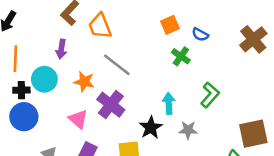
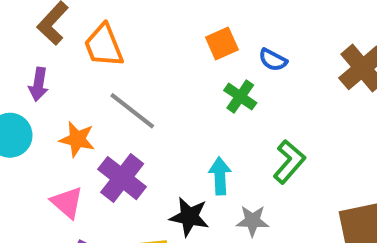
black star: (151, 128) -> (189, 217), turned -30

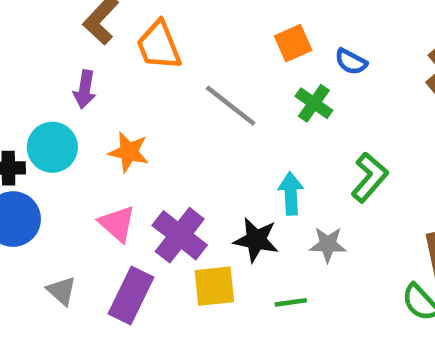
gray line: (132, 111) -> (231, 106), moved
purple cross: (122, 178) -> (180, 235), moved

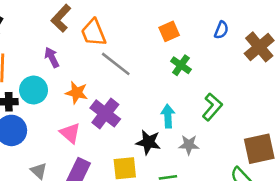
blue semicircle: (351, 62) -> (221, 30), moved, turned -96
purple arrow: (85, 89) -> (52, 57), turned 144
gray line: (231, 106) -> (116, 64), moved
purple cross: (180, 235) -> (105, 113), moved

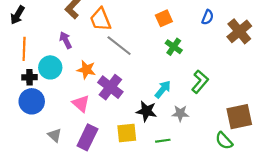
cyan arrow: (168, 116) -> (163, 89), turned 42

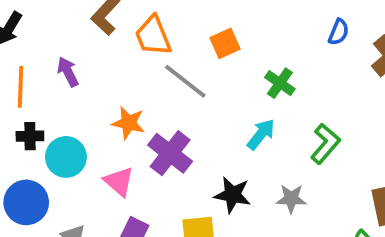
orange square: (164, 18) -> (225, 43), moved
purple arrow: (66, 40) -> (68, 72), moved
cyan circle: (50, 67) -> (66, 157), moved
cyan arrow: (163, 89) -> (261, 134), moved
blue circle: (32, 101) -> (26, 202), moved

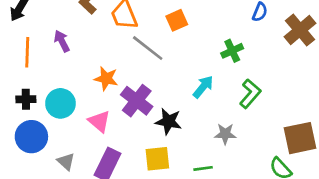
green cross: (280, 83) -> (232, 51), moved, turned 30
black cross: (30, 136) -> (26, 99), moved
black star: (233, 195) -> (168, 121), moved

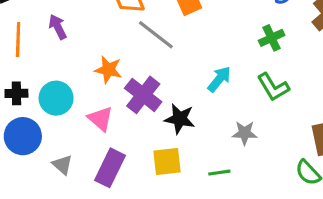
green cross: (232, 51) -> (272, 38), moved
green L-shape: (250, 94) -> (273, 87), turned 108

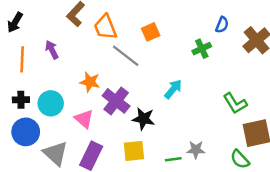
green cross: (272, 38) -> (202, 49), moved
green L-shape: (273, 87) -> (235, 103), moved
gray star: (245, 133) -> (196, 150), moved
gray triangle: (62, 165) -> (55, 153), size x1.6

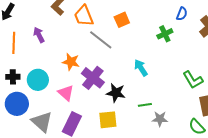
cyan arrow: (173, 89) -> (141, 68), turned -72
green line: (173, 159) -> (145, 105), moved

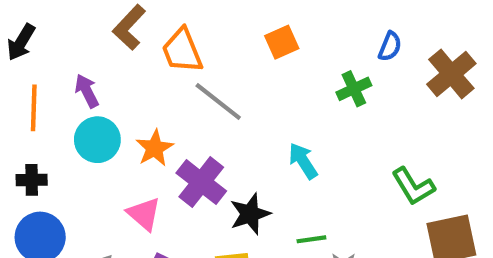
orange square: (122, 20) -> (282, 42), moved
orange star: (71, 62) -> (155, 148), turned 30
cyan circle: (38, 80) -> (97, 140), moved
black star: (116, 93) -> (250, 214), turned -30

